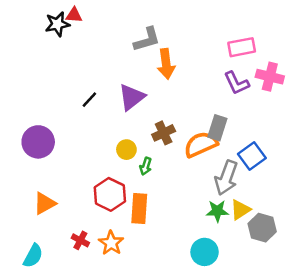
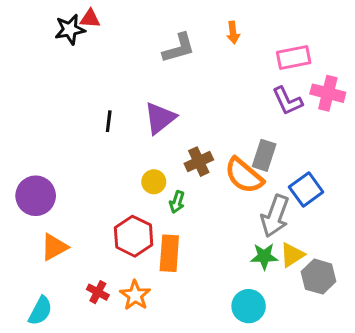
orange arrow: (166, 64) -> (233, 33), moved, size x0.6
black line: (89, 100) -> (109, 121), turned -36
purple circle: (38, 142) -> (36, 196), moved
orange semicircle: (201, 144) -> (244, 176), turned -116

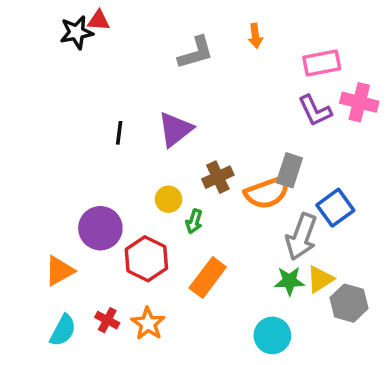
orange semicircle: (244, 176) -> (267, 192), turned -60
purple circle: (36, 196) -> (100, 228), moved
orange rectangle: (169, 253) -> (208, 278), moved, turned 33
cyan semicircle: (40, 311) -> (63, 330), moved

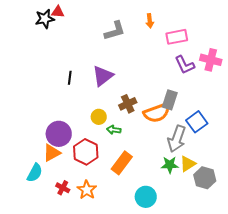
pink rectangle: (322, 63) -> (177, 37), moved
green arrow: (194, 221) -> (114, 130), turned 80
orange triangle: (60, 271) -> (52, 153), moved
cyan semicircle: (63, 330) -> (35, 173), moved
cyan circle: (272, 335) -> (146, 197), moved

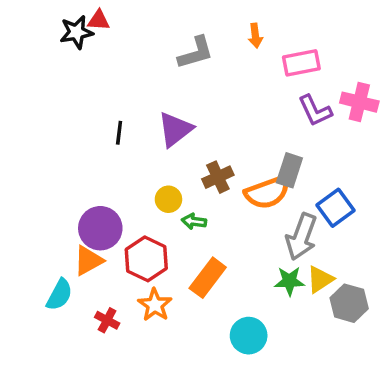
orange star: (87, 190) -> (155, 305), moved

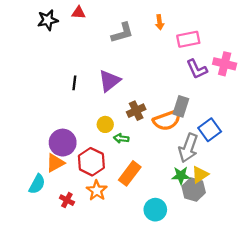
red triangle: (99, 20) -> (79, 13), moved
gray hexagon: (349, 303) -> (194, 189), moved

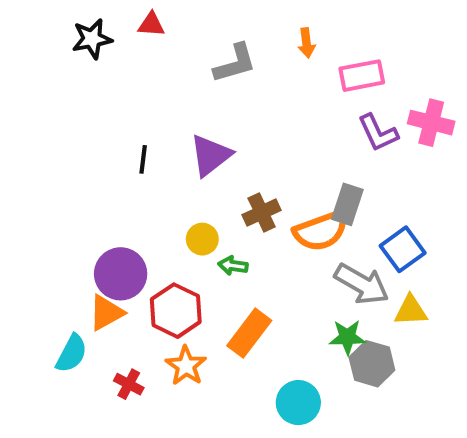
gray arrow: (188, 148) -> (362, 284), turned -80
yellow triangle: (200, 175) -> (411, 311), moved, turned 30

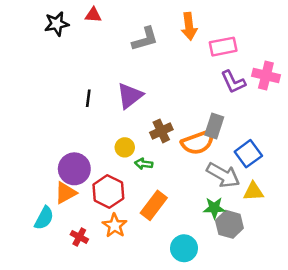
orange arrow: (307, 43) -> (189, 26), size x1.5

